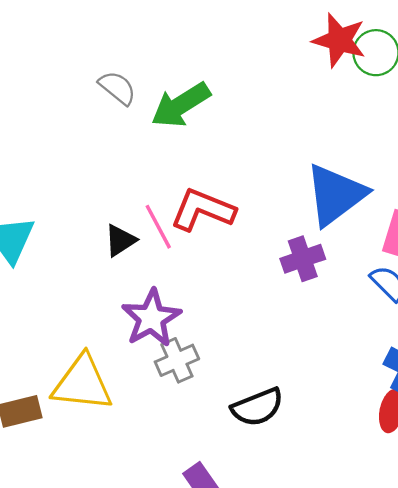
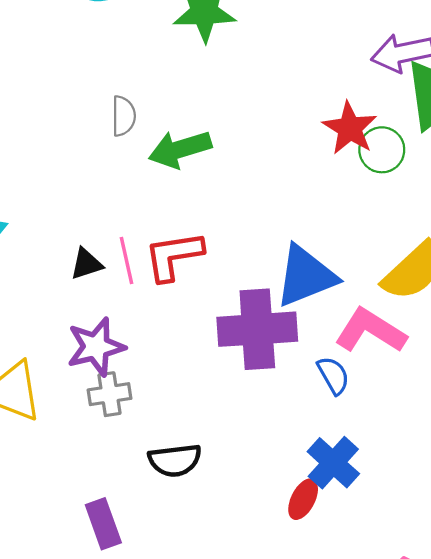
gray semicircle: (117, 88) -> (124, 116), turned 36
red L-shape: (203, 210) -> (174, 256), turned -46
purple cross: (303, 259) -> (257, 329), size x1.8

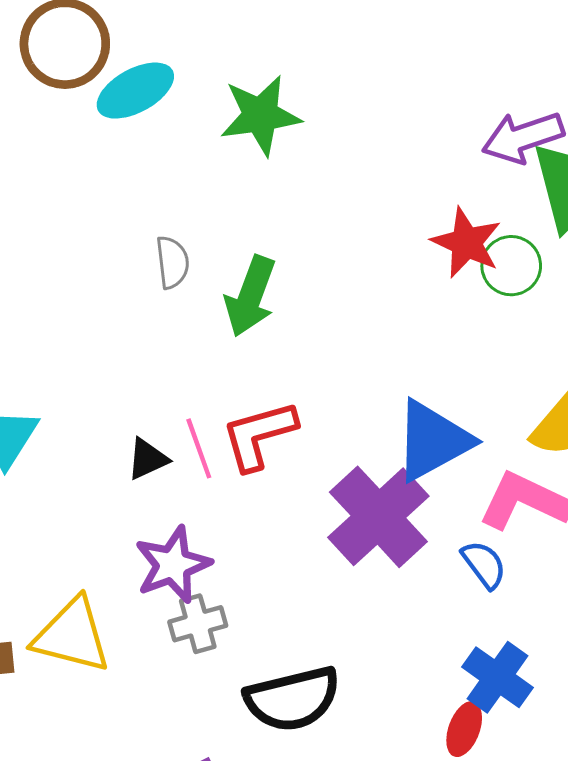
green arrow: (180, 149) -> (250, 296), turned -46
purple cross: (257, 329) -> (378, 517), turned -32
black semicircle: (175, 460) -> (292, 699), size x1.4

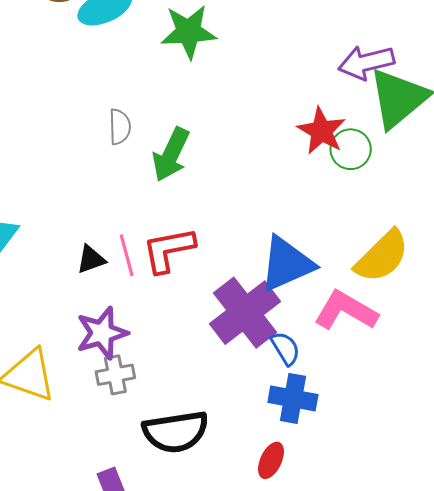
blue semicircle: (484, 564) -> (285, 348), moved
blue cross: (497, 677) -> (293, 398), moved, turned -30
red ellipse: (464, 729) -> (271, 460), moved

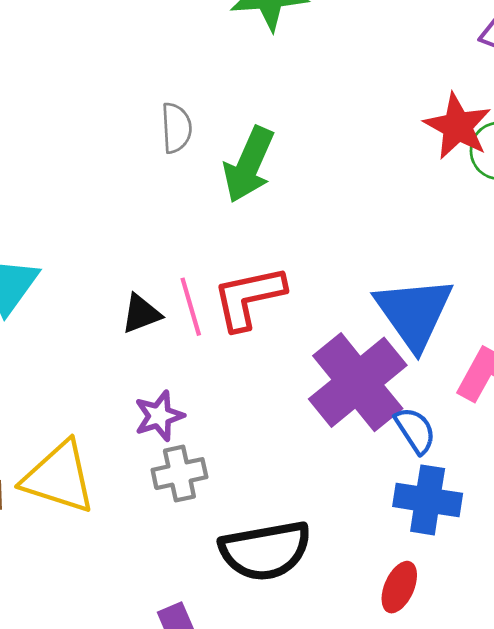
blue triangle: (287, 264) -> (414, 313), turned -40
purple star: (102, 333) -> (159, 416), size x0.7

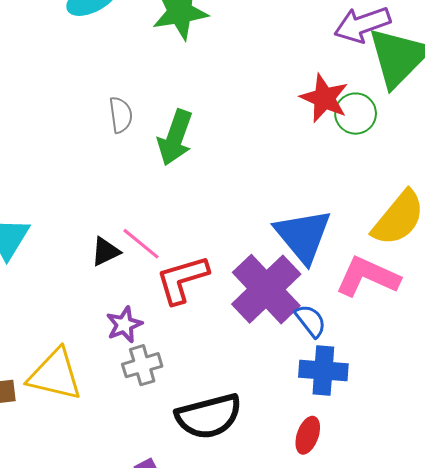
red L-shape: (249, 298) -> (182, 279), moved
pink line: (191, 307) -> (141, 244), turned -30

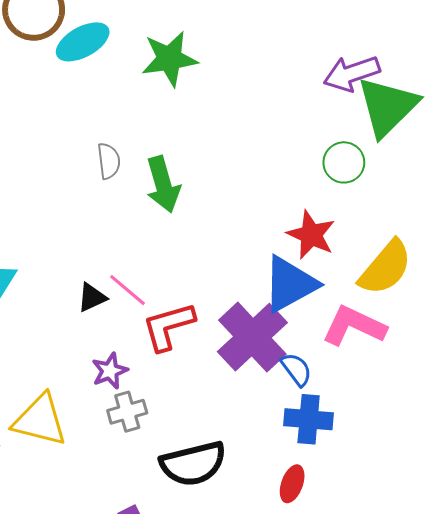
red star: (324, 98) -> (311, 235), moved
green arrow: (175, 138) -> (163, 184), turned -36
blue triangle: (303, 236) -> (290, 284), turned 40

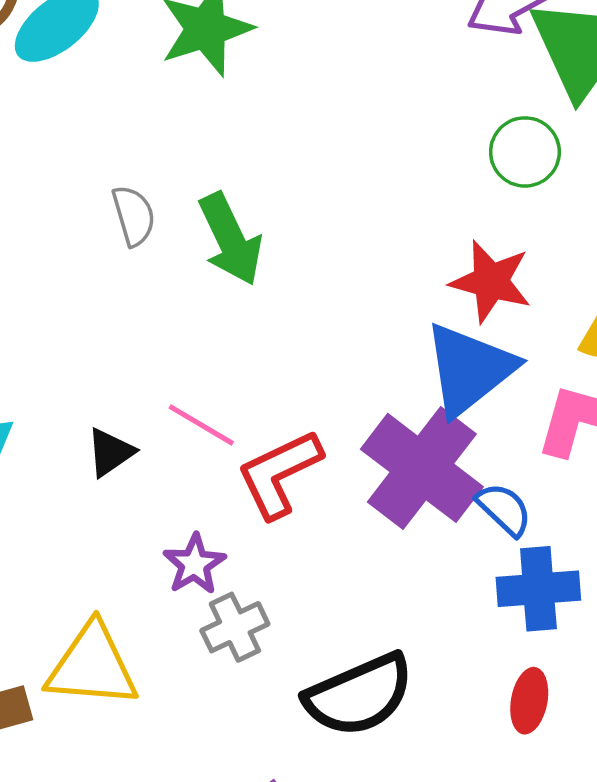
black triangle: (92, 298) -> (110, 452), moved

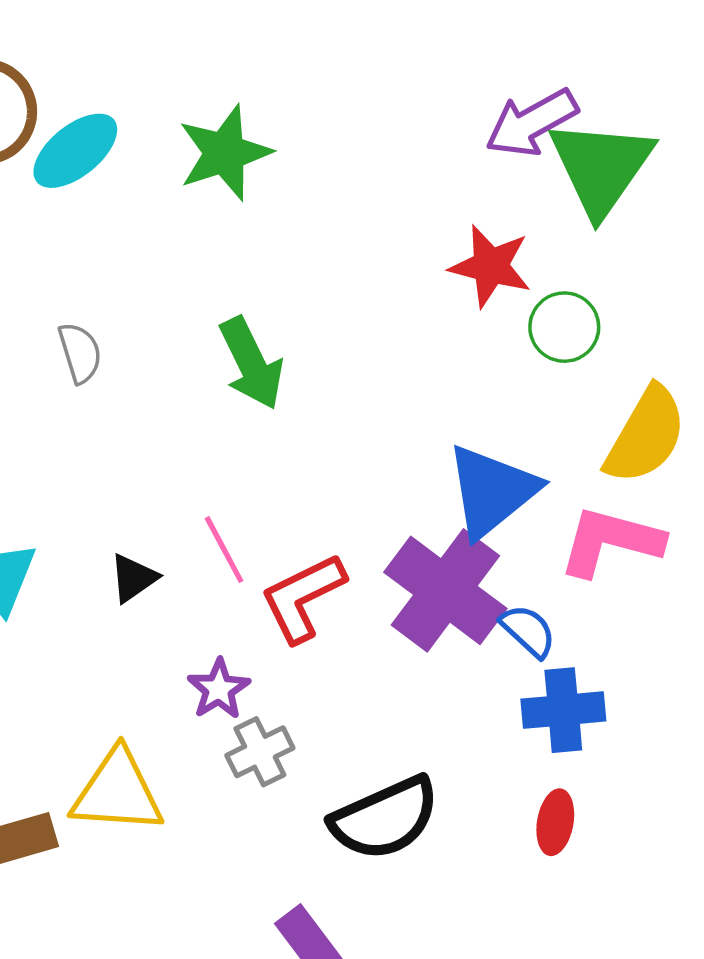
green circle: (525, 152) -> (564, 327), moved
gray semicircle: (134, 216) -> (80, 353), moved
red star: (491, 281) -> (490, 266), moved
pink line: (201, 425) -> (224, 550), turned 32

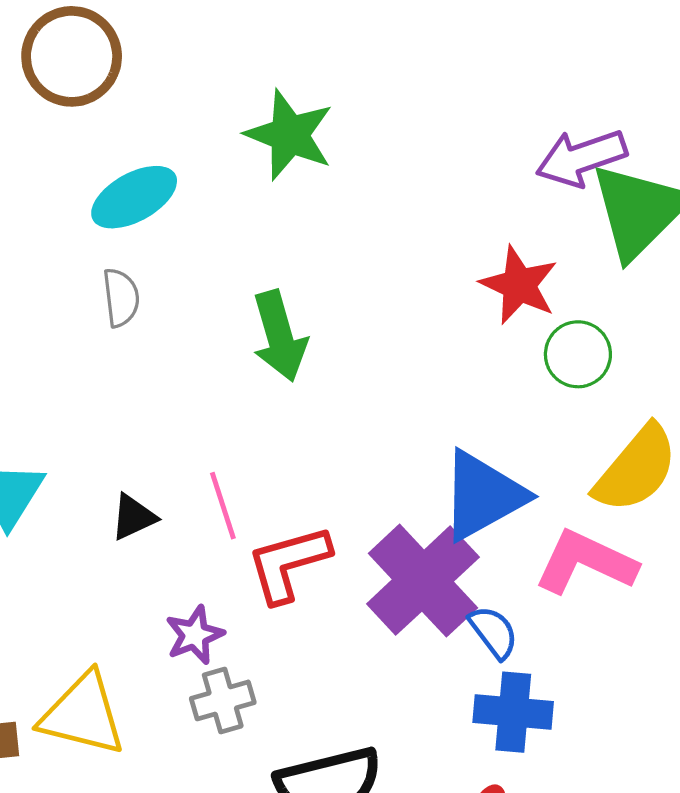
cyan ellipse: (75, 151) -> (134, 197), moved
green star: (225, 153) -> (289, 135), turned 30

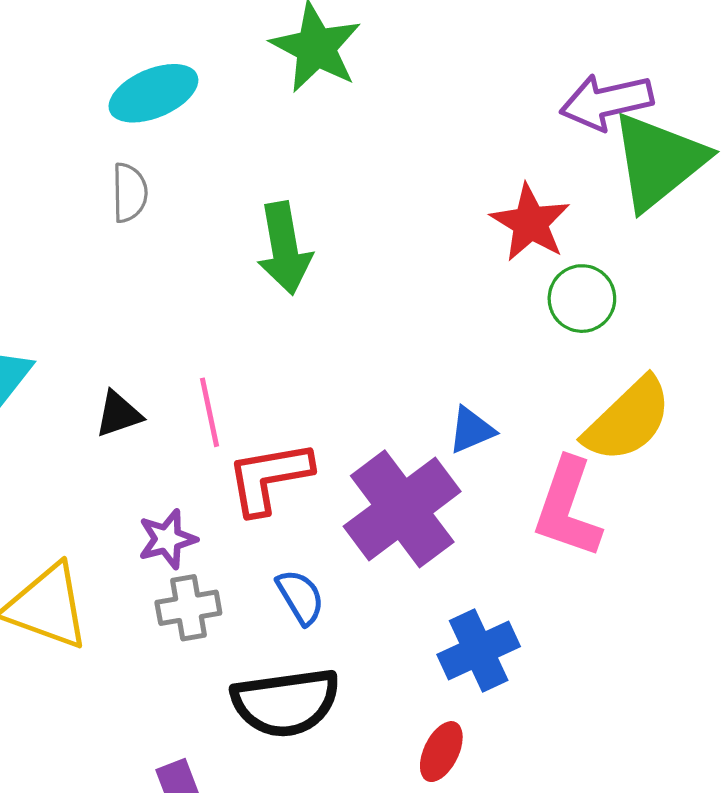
blue triangle: (483, 496) -> (471, 430), size x0.5
pink L-shape: (586, 562) -> (567, 508), turned -102
blue semicircle: (493, 632) -> (300, 597), moved
blue cross: (513, 712) -> (479, 651), turned -36

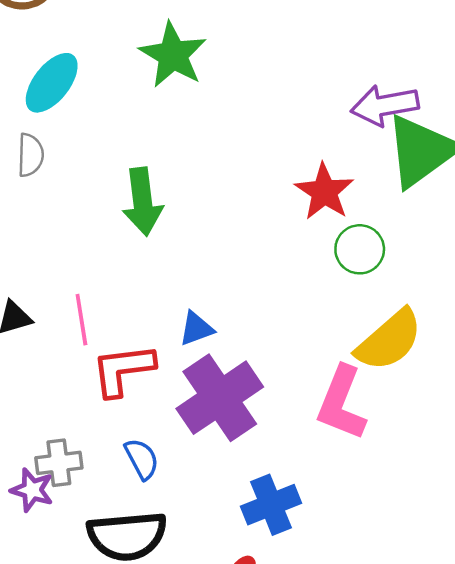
cyan ellipse: (153, 93) -> (52, 83), turned -32
blue triangle: (471, 430) -> (196, 329), moved
purple star: (167, 539) -> (32, 490), moved, turned 30

